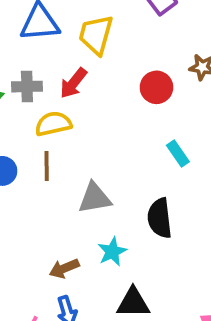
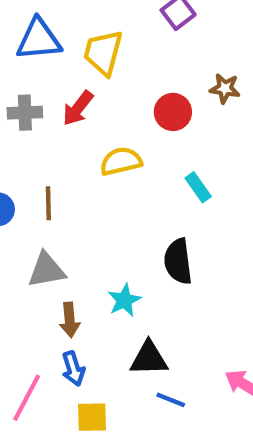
yellow semicircle: (53, 124) -> (121, 161), moved
gray triangle: (95, 198) -> (46, 270), moved
brown arrow: (64, 268) -> (70, 320), turned -72

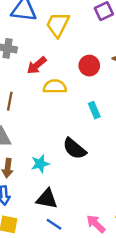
red arrow: (78, 108) -> (37, 65), moved
black semicircle: (178, 261) -> (74, 149), turned -55

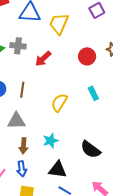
yellow semicircle: (55, 87) -> (59, 103), moved, turned -54
black semicircle: (74, 149) -> (91, 149), moved

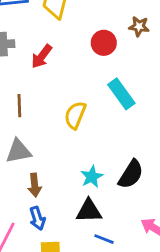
cyan rectangle: (93, 93) -> (121, 94), size x1.5
cyan star: (51, 141) -> (92, 177), moved
black semicircle: (91, 149) -> (131, 174), turned -85

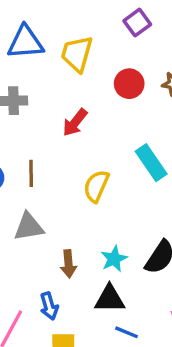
red circle: (104, 43) -> (129, 84), moved
red arrow: (42, 56) -> (75, 122), moved
brown arrow: (35, 185) -> (68, 264), moved

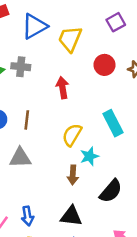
blue triangle: (25, 42) -> (34, 26), turned -32
red arrow: (75, 122) -> (62, 88), turned 125
cyan star: (114, 259) -> (89, 156), moved
brown arrow: (68, 264) -> (73, 175), moved

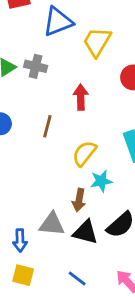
brown line: (27, 120) -> (47, 126), moved
gray triangle: (20, 158) -> (52, 224), moved
black triangle: (71, 216) -> (85, 232), moved

